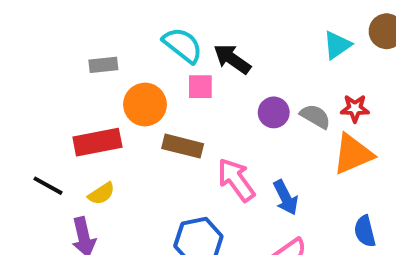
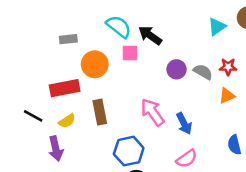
brown rectangle: (183, 146) -> (100, 112), moved, turned 65
orange triangle: (353, 154) -> (227, 96), size x0.6

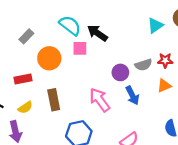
gray rectangle: (68, 39) -> (26, 36), turned -40
purple circle: (177, 69) -> (120, 72), moved
gray semicircle: (203, 72) -> (143, 65), turned 133
red rectangle: (65, 88) -> (23, 79), size x0.7
blue arrow: (184, 123) -> (132, 95), moved

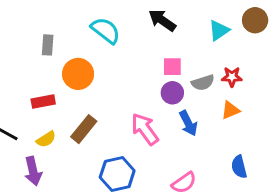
black arrow: (97, 33) -> (162, 20), moved
gray rectangle: (26, 36) -> (48, 45), turned -40
pink square: (80, 48) -> (172, 67), moved
brown rectangle: (54, 100) -> (84, 129), turned 50

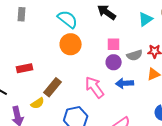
gray rectangle: (48, 45) -> (22, 14), moved
orange circle: (78, 74) -> (71, 44), moved
blue arrow: (188, 123) -> (125, 83), turned 114
yellow semicircle: (46, 139) -> (38, 103), moved

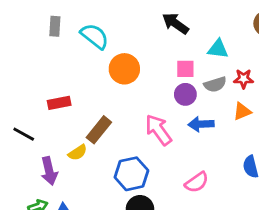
cyan semicircle: (68, 19) -> (95, 36), moved
cyan triangle: (146, 19) -> (218, 49), moved, turned 42

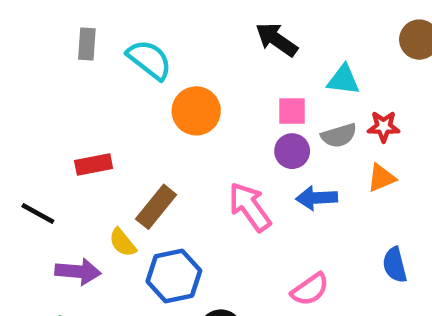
yellow semicircle: (78, 153) -> (123, 243), turned 84
purple arrow: (49, 171) -> (78, 272), turned -72
blue hexagon: (131, 174) -> (174, 276), moved

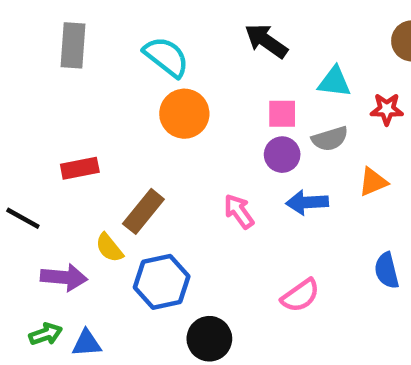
gray rectangle: (87, 44) -> (73, 45), size x1.4
cyan semicircle: (149, 60) -> (166, 57), moved
red star: (384, 127) -> (387, 109), moved
pink arrow: (250, 207) -> (239, 211), size x0.7

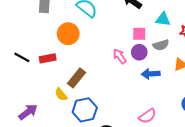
orange circle: (184, 114) -> (68, 34), moved
pink arrow: (239, 211) -> (120, 56), moved
black line: (23, 218) -> (22, 57), moved
purple arrow: (64, 277) -> (28, 112), moved, turned -42

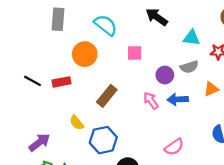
pink square: (139, 34) -> (135, 53), moved
pink arrow: (120, 56) -> (151, 101), moved
brown rectangle: (76, 78) -> (107, 96), moved

